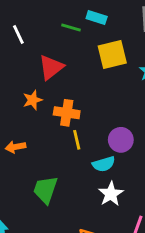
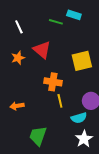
yellow square: (112, 54) -> (82, 61), moved
red triangle: (51, 67) -> (42, 50), turned -42
orange star: (33, 100) -> (18, 58), moved

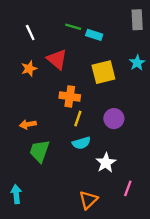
cyan rectangle: (74, 15) -> (94, 35), moved
yellow line: (60, 101) -> (78, 119), turned 32
cyan semicircle: (79, 118) -> (81, 143), moved
green trapezoid: (38, 136) -> (40, 151), moved

